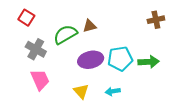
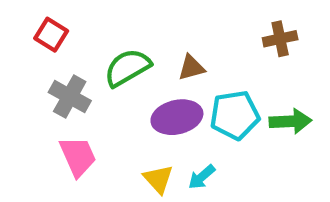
brown cross: (156, 20) -> (280, 39), moved
brown triangle: (90, 26) -> (191, 68), moved
cyan arrow: (113, 91) -> (202, 177), moved, turned -32

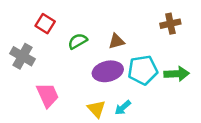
red square: (51, 35) -> (45, 24), moved
green semicircle: (127, 68) -> (78, 41), size x0.7
gray cross: (70, 97) -> (23, 56), moved

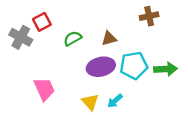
red square: (45, 24) -> (42, 22), turned 30
brown cross: (170, 24) -> (149, 16), moved
gray cross: (23, 56) -> (21, 37), moved

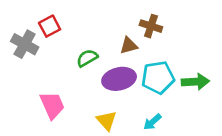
brown cross: (149, 16) -> (151, 26), moved, turned 30
green semicircle: (73, 38) -> (87, 58), moved
cyan arrow: (115, 101) -> (152, 122), moved

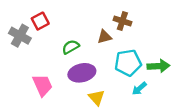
purple ellipse: (119, 79) -> (82, 73), moved
yellow triangle: (107, 121) -> (97, 98), moved
cyan arrow: (152, 122) -> (139, 89), moved

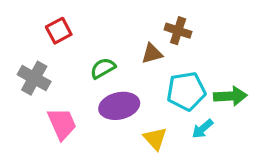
gray cross: (20, 36) -> (34, 78), moved
yellow triangle: (97, 98) -> (155, 139), moved

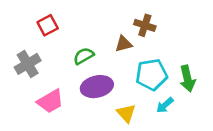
gray cross: (34, 78) -> (28, 64), turned 30
green arrow: (230, 96) -> (187, 79), turned 80
pink trapezoid: (62, 124) -> (50, 101), turned 84

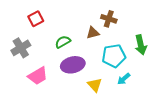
green arrow: (187, 79) -> (141, 45), moved

